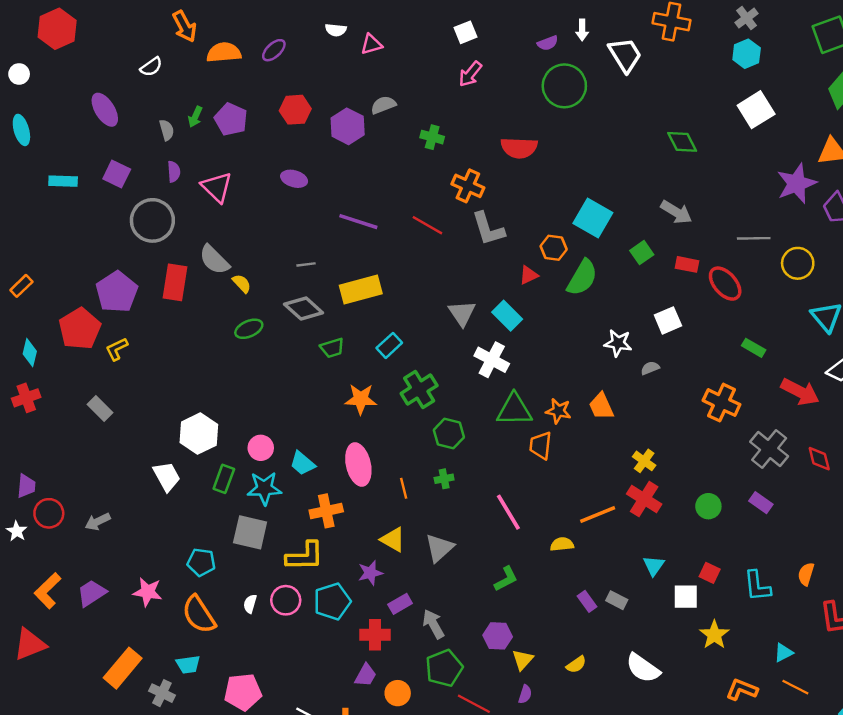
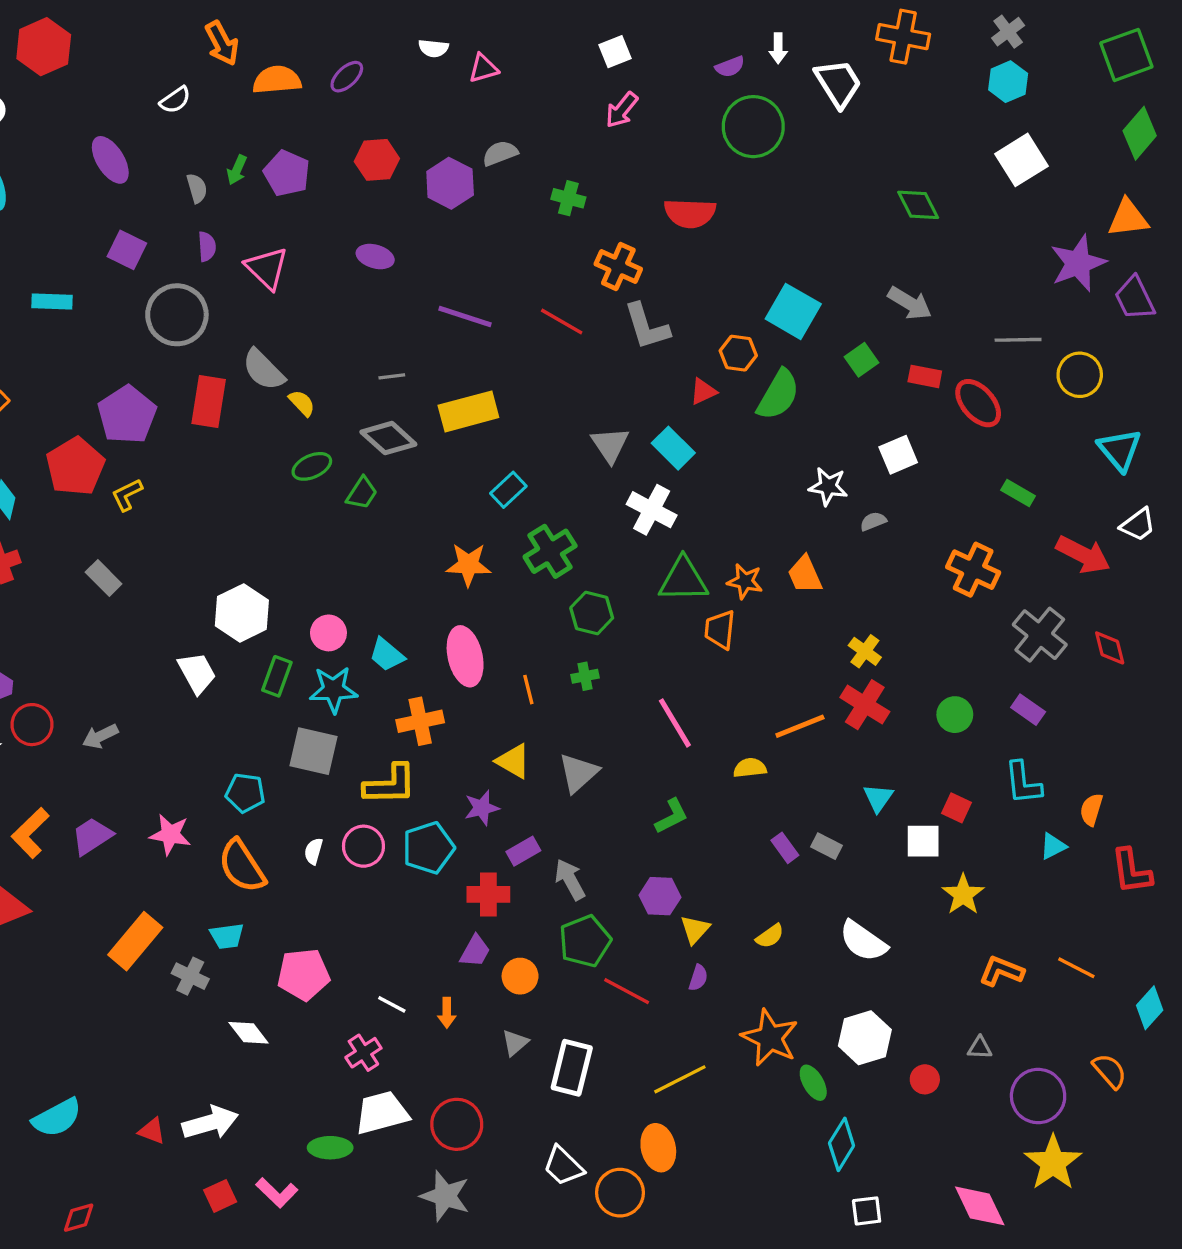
cyan rectangle: (63, 181) -> (52, 301), moved
green trapezoid: (332, 348) -> (362, 493), moved, turned -40
cyan L-shape: (757, 586) -> (1023, 783), moved
cyan triangle: (783, 653) -> (1053, 846), moved

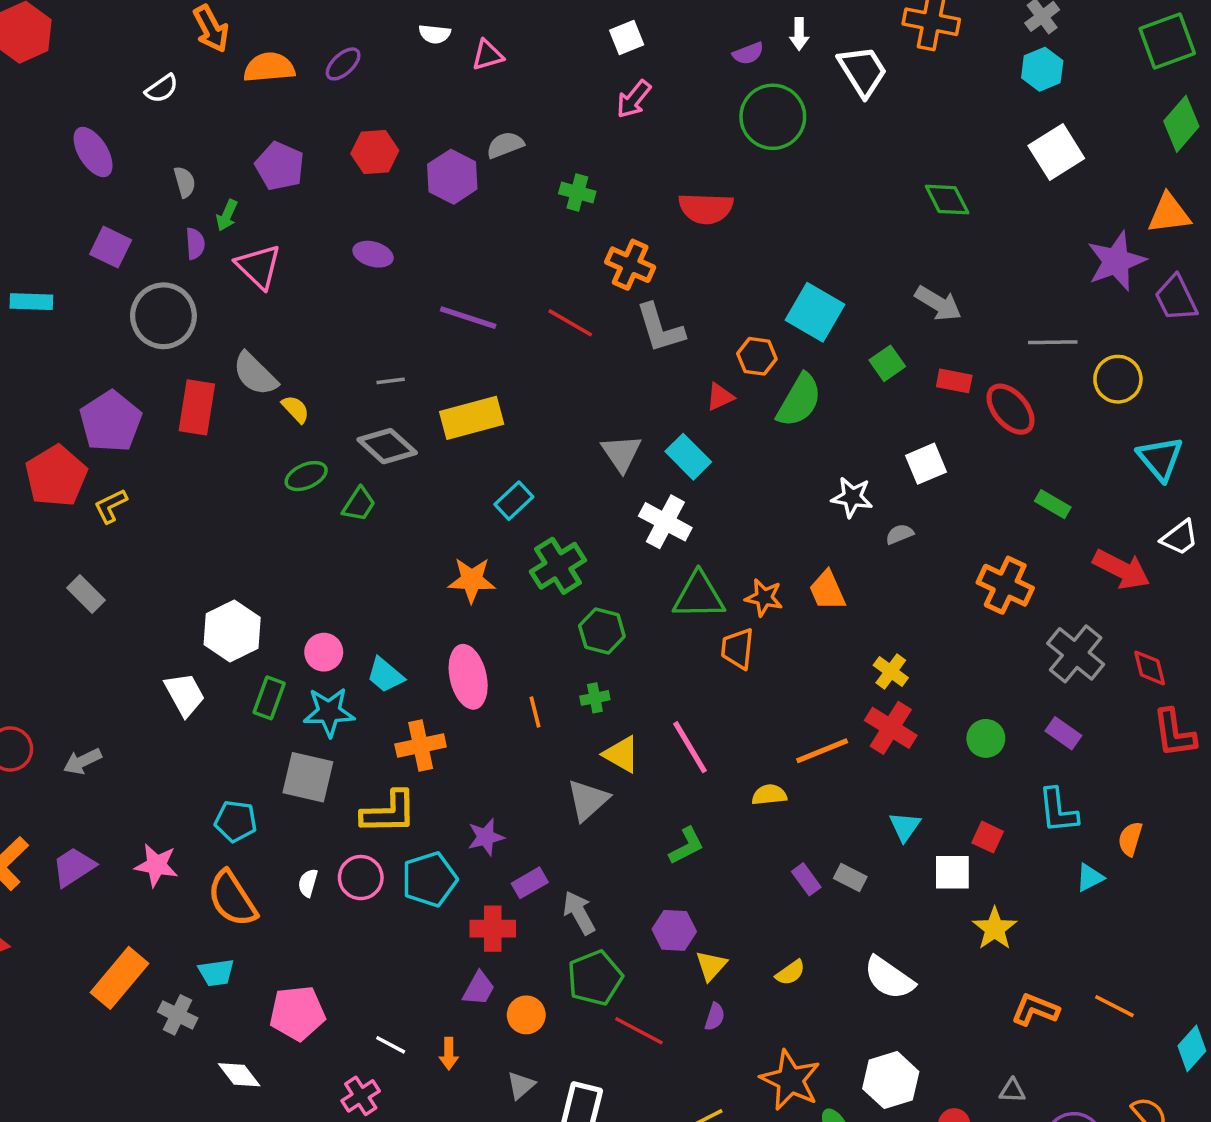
green arrow: (237, 170) -> (227, 215), moved
yellow triangle: (513, 761) -> (621, 754), moved
red L-shape: (1131, 871) -> (1174, 733), moved

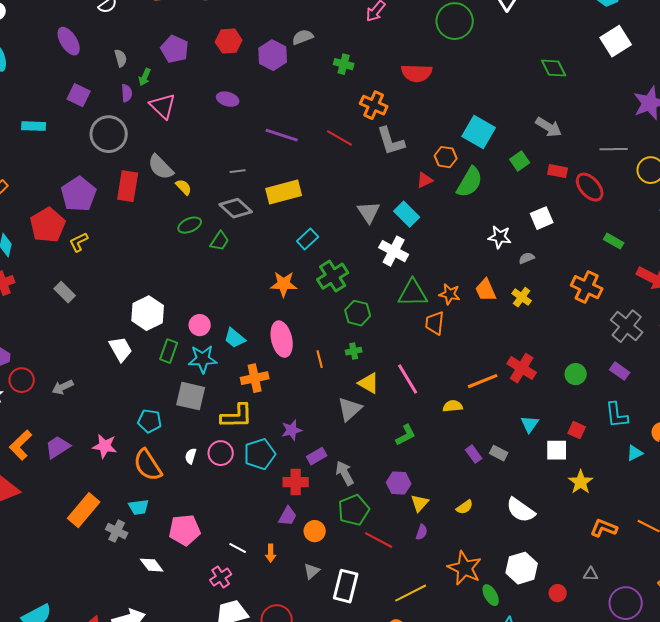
yellow cross: (891, 672) -> (522, 297), moved

